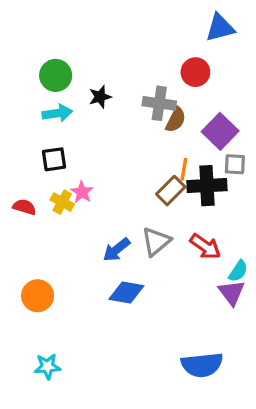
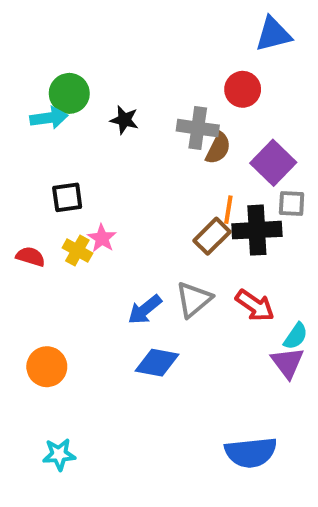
black star: (100, 97) -> (124, 120), turned 30
cyan arrow: (57, 113) -> (49, 118), moved

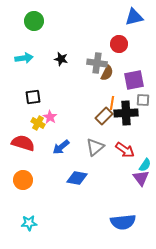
green circle: (69, 93) -> (34, 21), moved
purple square: (273, 163) -> (134, 80), turned 35
red semicircle: (30, 257) -> (23, 143), moved, size x1.6
blue arrow: (145, 310) -> (61, 147), moved

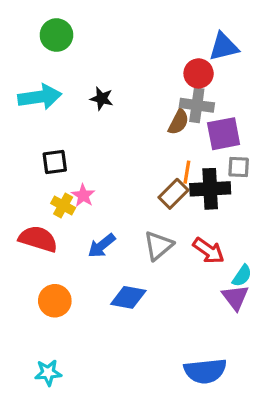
blue triangle: (134, 17) -> (224, 47), moved
cyan arrow: (24, 58) -> (40, 97), size x1.4
gray cross: (97, 63) -> (197, 105), moved
orange circle: (23, 180) -> (55, 301), moved

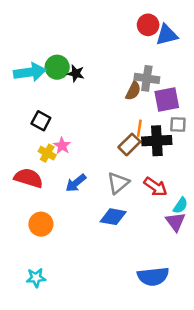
green circle: (56, 35) -> (57, 67), moved
red circle: (199, 73) -> (148, 25), moved
black square: (55, 162) -> (41, 121), turned 36
blue diamond: (128, 297) -> (113, 217), moved

